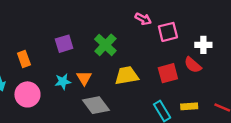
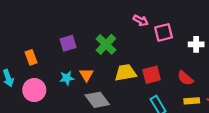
red semicircle: (193, 65) -> (185, 78), moved
red square: (168, 73) -> (152, 75), moved
yellow rectangle: (189, 106) -> (192, 101), moved

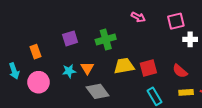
pink square: (164, 32) -> (176, 21), moved
green cross: (106, 44) -> (106, 39), turned 30

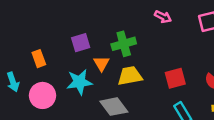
yellow trapezoid: (124, 66) -> (130, 76), moved
orange triangle: (87, 68) -> (102, 64), moved
cyan star: (69, 71) -> (79, 82), size x1.5

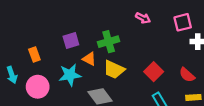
orange triangle: (102, 64) -> (89, 59), turned -32
yellow trapezoid: (130, 76) -> (114, 70), turned -145
red square: (175, 78) -> (154, 72), turned -30

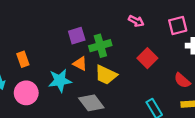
purple square: (71, 41) -> (77, 36), moved
red square: (154, 72) -> (147, 58), moved

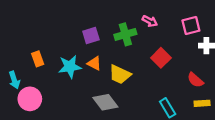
green cross: (100, 46) -> (125, 34), moved
cyan star: (60, 81) -> (70, 67), moved
pink circle: (26, 93) -> (30, 99), moved

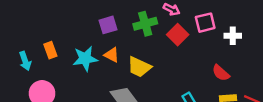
pink square: (191, 26) -> (205, 23), moved
red square: (161, 58) -> (178, 35), moved
cyan arrow: (14, 80) -> (25, 61), moved

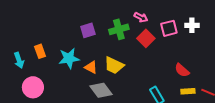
white cross: (233, 36) -> (192, 25), moved
orange triangle: (112, 55) -> (91, 67), moved

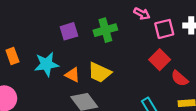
pink arrow: (141, 17) -> (142, 14), moved
red square: (146, 38) -> (160, 60), moved

